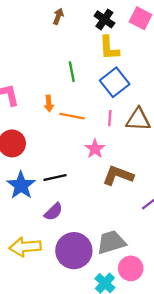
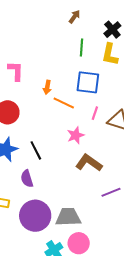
green line: (72, 72) -> (81, 48), moved
blue square: (115, 82) -> (88, 82), moved, turned 30
black line: (55, 178) -> (36, 150), turned 60
purple semicircle: (53, 212) -> (27, 179), turned 102

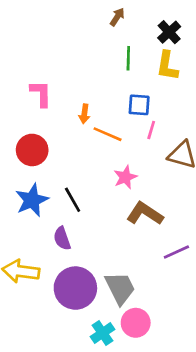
blue square: (88, 82) -> (139, 105), size x0.7
pink line: (95, 113) -> (151, 130), moved
gray trapezoid: (68, 217) -> (120, 288), turned 68

